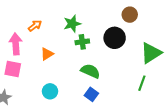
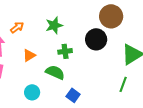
brown circle: (130, 15) -> (111, 16), size x1.5
green cross: (82, 42) -> (65, 51), moved
green semicircle: (90, 71) -> (55, 72), moved

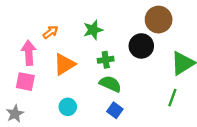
orange triangle: (29, 55) -> (64, 64), size x1.5
green semicircle: (55, 72) -> (110, 84), moved

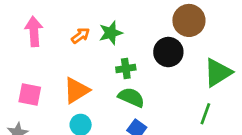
orange arrow: (51, 32) -> (81, 36), moved
pink arrow: (29, 53) -> (34, 31), moved
orange triangle: (64, 64) -> (76, 90), moved

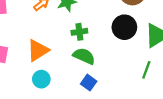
black circle: (168, 52) -> (124, 27), moved

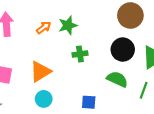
green semicircle: (84, 56) -> (117, 79), moved
blue square: (89, 83) -> (89, 102), turned -32

